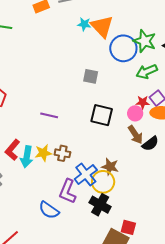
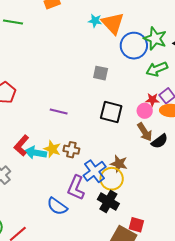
yellow star: (43, 153) -> (52, 149), turned 30
cyan arrow: (27, 157) -> (36, 153), turned 90

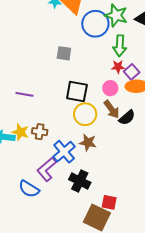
green arrow: (157, 69) -> (120, 46), turned -60
red star: (152, 100) -> (118, 67), moved
yellow circle: (112, 179) -> (85, 114), moved
purple L-shape: (76, 188) -> (47, 169), turned 30

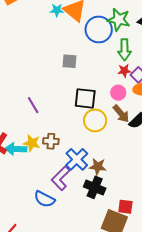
purple line: (25, 94) -> (33, 105), turned 54
brown star: (88, 143) -> (98, 166), moved

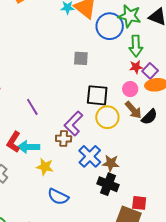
purple line: (33, 105) -> (32, 107), moved
yellow star: (32, 143) -> (45, 167), moved
purple L-shape: (61, 178) -> (73, 124), moved

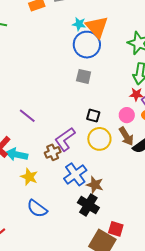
blue circle: (110, 26) -> (87, 45), moved
black square: (97, 95) -> (93, 116), size x0.6
purple line: (32, 107) -> (27, 116), turned -30
brown cross: (64, 139) -> (53, 152), turned -35

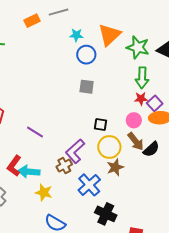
orange triangle: (97, 27) -> (109, 35), moved, turned 35
blue circle: (87, 45) -> (86, 55), size x0.7
brown star: (95, 185) -> (115, 167), moved, turned -30

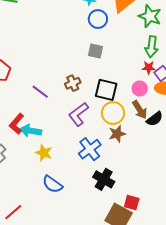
black square: (101, 124) -> (106, 90), size x1.6
brown cross: (64, 166) -> (73, 83), moved

